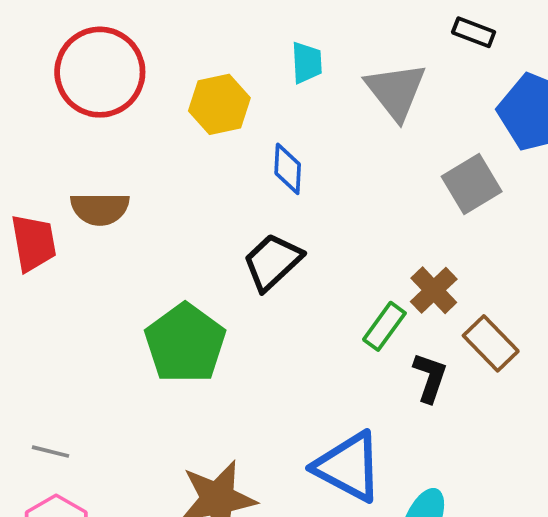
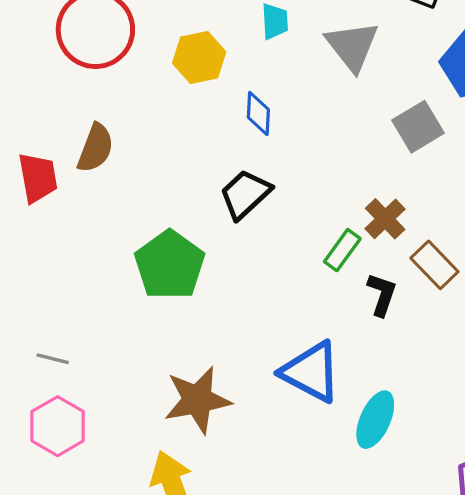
brown semicircle: (100, 209) -> (95, 148), turned -69

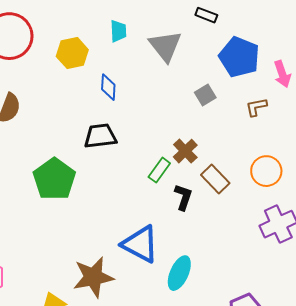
gray square: (418, 127) -> (205, 95), size x0.7
black trapezoid: (245, 194) -> (100, 136), turned 36
brown star: (197, 400) -> (93, 277), moved

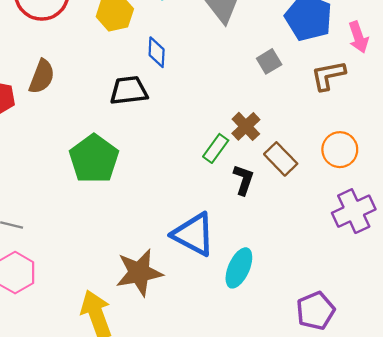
brown L-shape: (256, 107) -> (328, 75), size x1.4
black trapezoid: (100, 136) -> (129, 90), moved

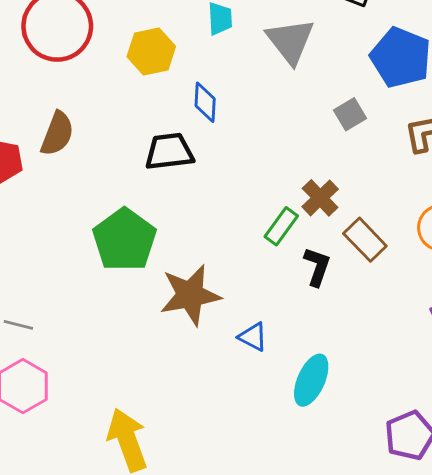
blue triangle: (194, 234) -> (253, 337), size x0.5
brown star: (139, 273) -> (190, 295), moved

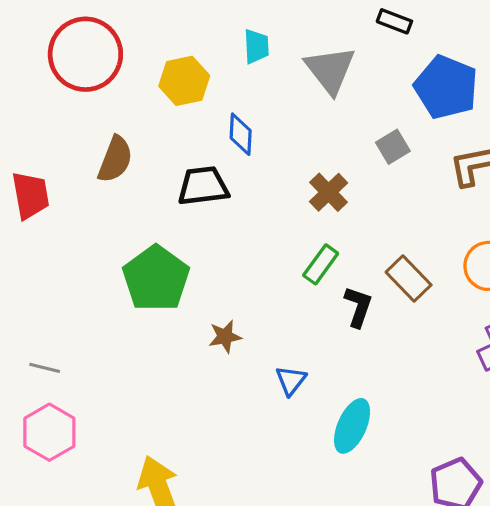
brown semicircle: (57, 134) -> (115, 159), moved
brown cross: (320, 198) -> (329, 192), moved
brown star: (190, 295) -> (225, 337), size x0.5
blue triangle: (253, 337) -> (291, 380), turned 40

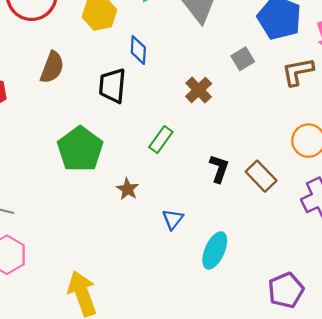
black trapezoid: (203, 186) -> (112, 86), turned -78
green rectangle: (321, 264) -> (161, 139), moved
brown rectangle: (409, 279) -> (261, 176), moved
brown star: (225, 337) -> (128, 189), turned -30

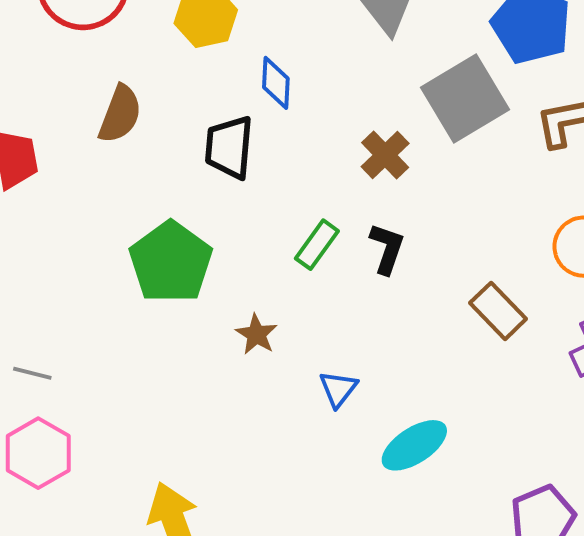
gray square: (243, 59) -> (465, 98), size x2.0
black L-shape: (219, 169) -> (387, 249), moved
cyan ellipse: (215, 250) -> (414, 445), turned 33

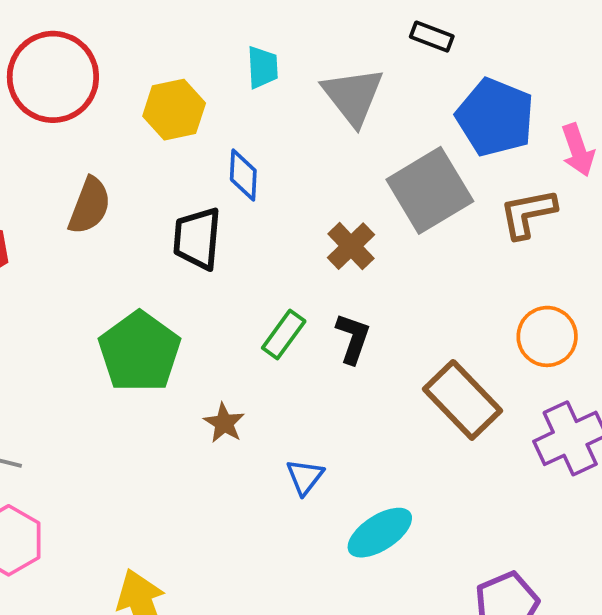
brown rectangle: (498, 311) -> (463, 400), size x1.4

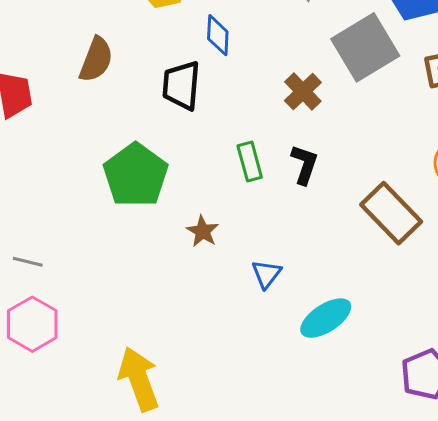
green rectangle: (284, 335) -> (250, 161), turned -51

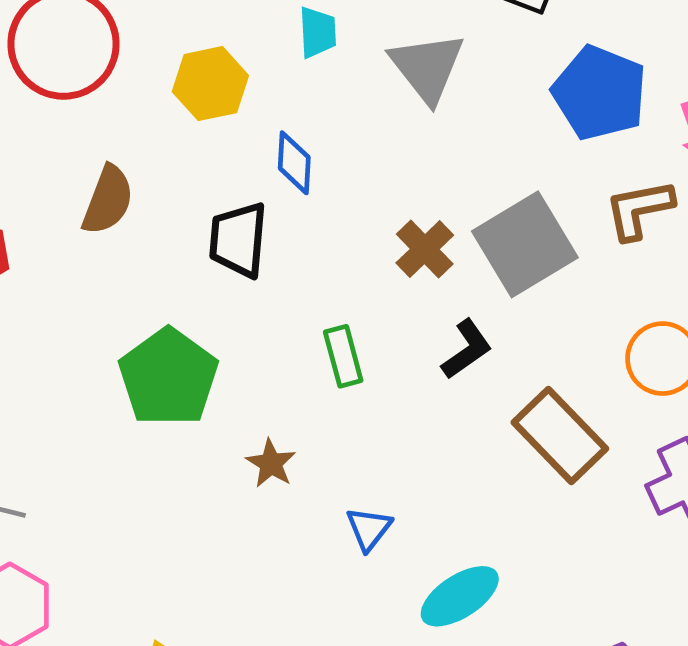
gray square: (365, 47) -> (525, 244), moved
black L-shape: (304, 164) -> (467, 349), moved, turned 36

